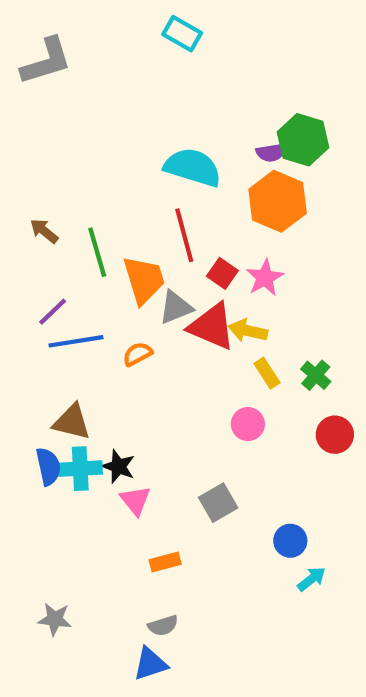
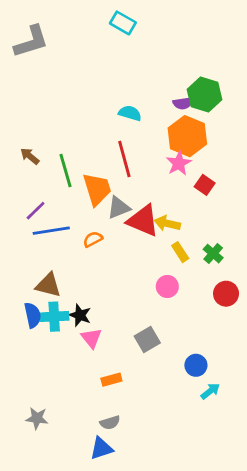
cyan semicircle: (193, 167) -> (130, 113), size x0.6
red square: (222, 273) -> (205, 185), moved
pink star: (265, 278) -> (179, 163), moved

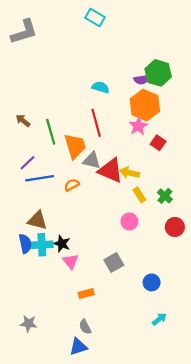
gray triangle: (119, 208) -> (92, 160), turned 36
cyan arrow: (210, 391) -> (159, 319), moved
gray semicircle: (110, 423) -> (85, 327), turned 80

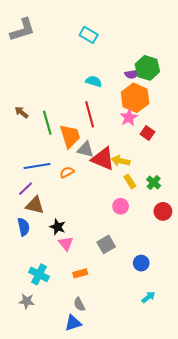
cyan rectangle: (95, 17) -> (89, 35), moved
purple line: (27, 163) -> (26, 189), moved
cyan cross: (42, 245) -> (39, 274), moved, turned 30

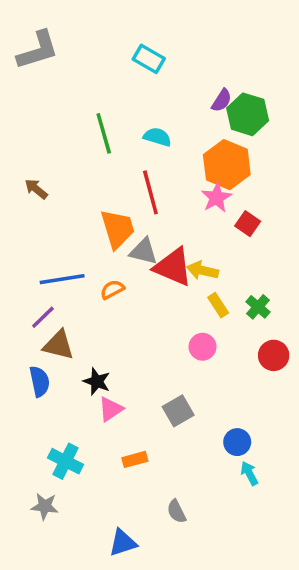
purple semicircle: (132, 74) -> (222, 100), moved, turned -48
green line: (47, 123) -> (104, 133), moved
pink triangle: (66, 243) -> (111, 409), turned 35
cyan arrow: (148, 297) -> (249, 473), moved, turned -80
gray semicircle: (79, 304) -> (176, 511), moved

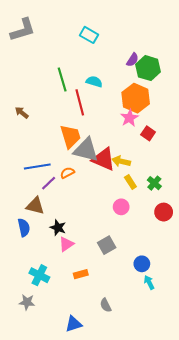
red line: (150, 192) -> (80, 102), moved
gray triangle: (144, 251) -> (86, 150), size x1.5
purple line: (43, 317) -> (49, 183), moved

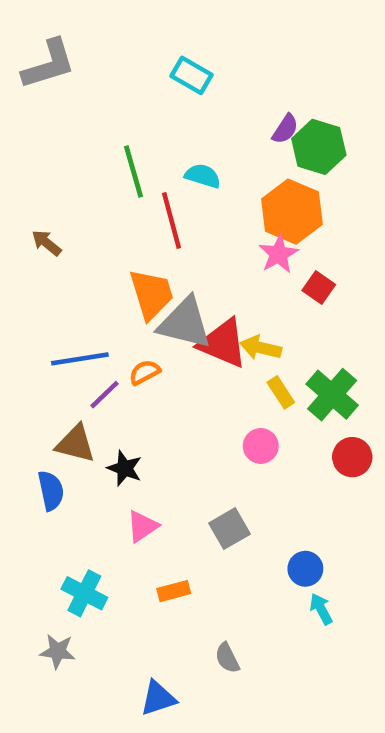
green cross: (154, 183) -> (332, 395), size x1.6
black star: (58, 228) -> (125, 468), moved

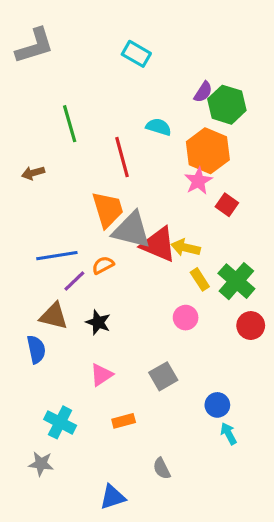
green line: (134, 171) -> (70, 124), moved
cyan semicircle: (203, 176) -> (159, 127), moved
brown arrow: (46, 243) -> (33, 173), turned -55
black star: (125, 468) -> (98, 322), moved

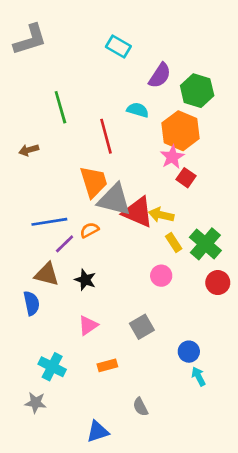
purple semicircle: (203, 92) -> (160, 75), moved, size x1.4
red square: (227, 205) -> (186, 178), moved

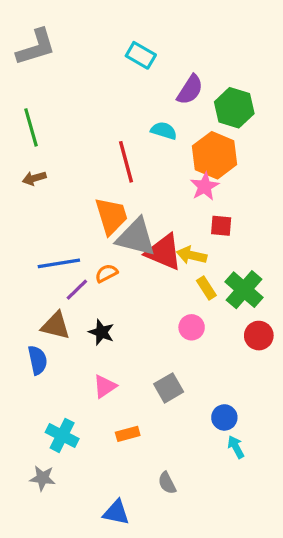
green line: (60, 107) -> (31, 127), moved
red square: (186, 178) -> (221, 226), moved, turned -30
blue triangle: (98, 432) -> (116, 513), turned 30

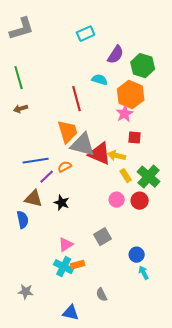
cyan rectangle: (141, 55) -> (86, 34), turned -54
red circle: (259, 336) -> (140, 201), moved
pink triangle: (105, 386) -> (66, 245), moved
cyan cross: (62, 435) -> (64, 267), moved

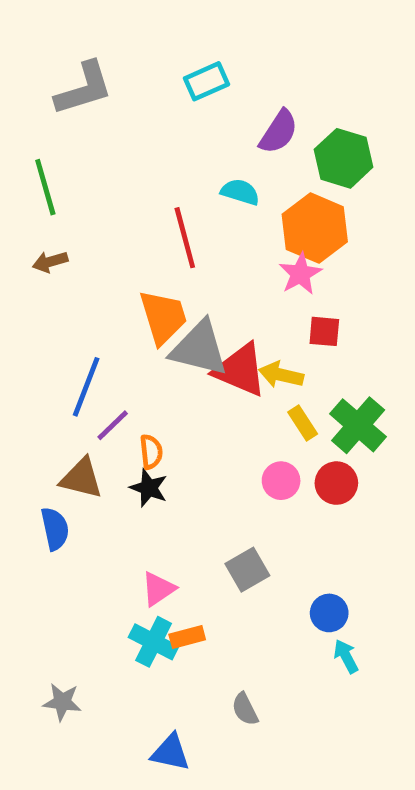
gray L-shape: (22, 29) -> (84, 89), moved
blue line: (36, 161) -> (86, 387), turned -60
orange semicircle: (65, 167) -> (151, 452), moved, turned 112

